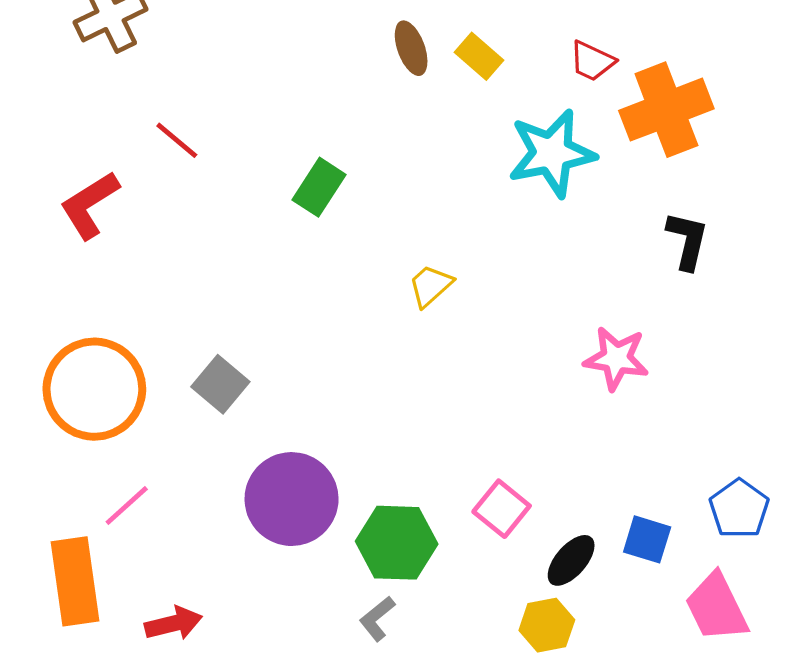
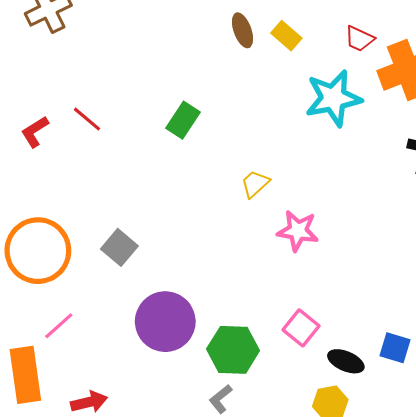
red line: (177, 140) -> (87, 119), moved
red L-shape: (90, 205) -> (35, 132), size x0.7
pink star: (616, 358) -> (298, 231), moved
black ellipse: (571, 560) -> (346, 361), turned 72

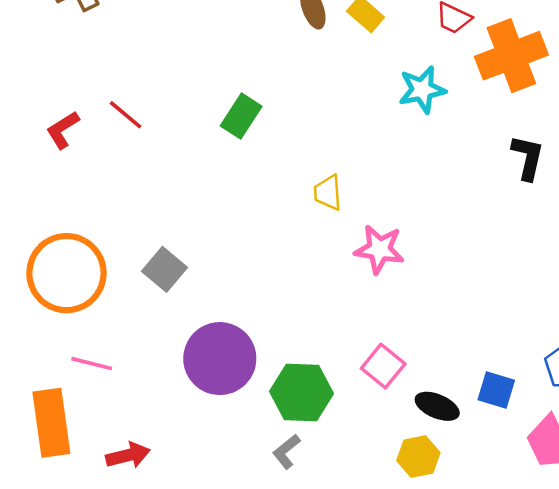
cyan star: (333, 98) -> (422, 90), size x0.7
yellow trapezoid: (255, 184) -> (328, 193), turned -52
pink line: (59, 326) -> (92, 364), turned 56

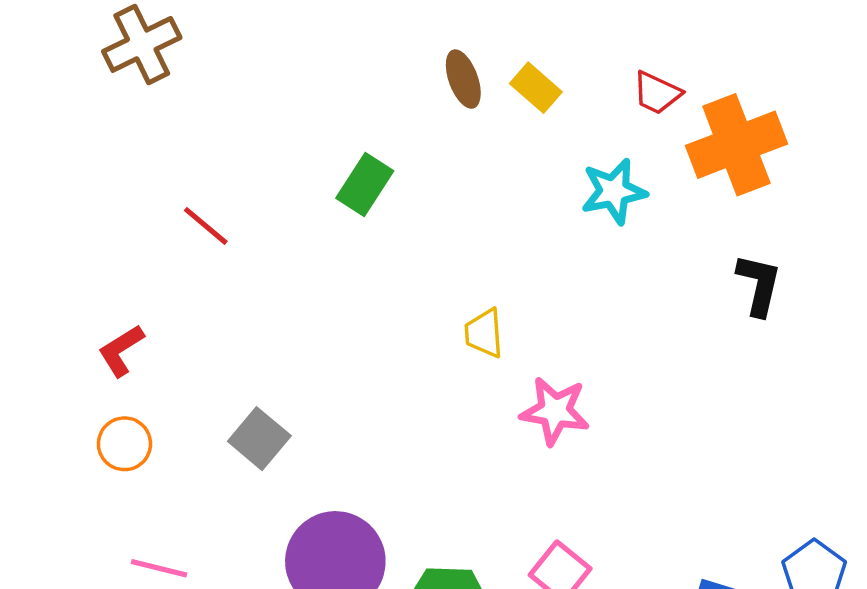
green rectangle: (241, 116) -> (365, 184), moved
red L-shape: (63, 130) -> (121, 350), moved
orange circle: (66, 273) -> (124, 444), size x0.5

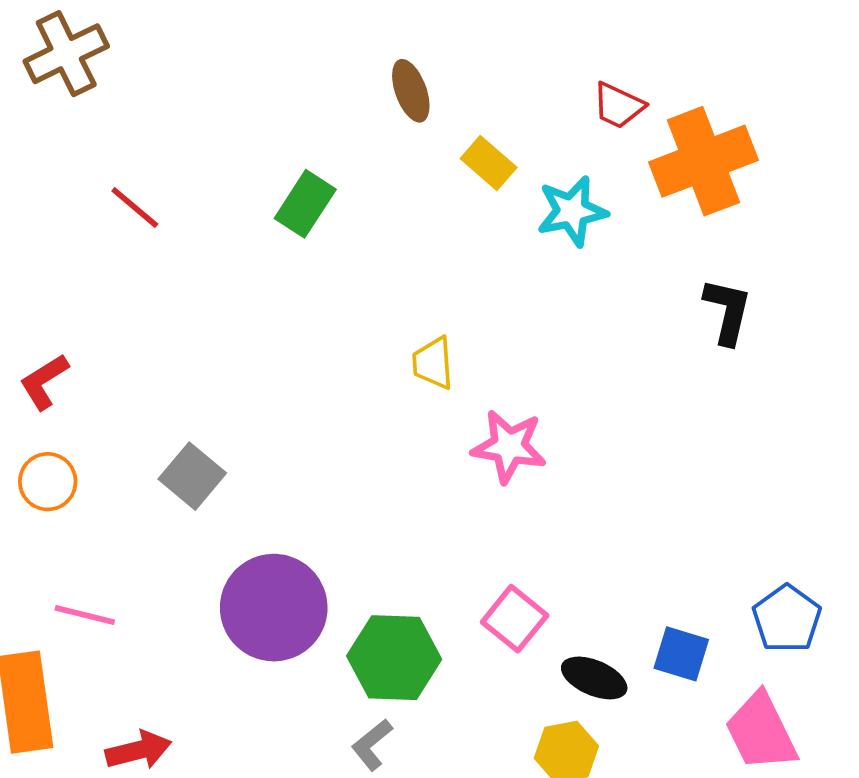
yellow rectangle: (536, 88) -> (489, 163), moved
red line: (206, 226) -> (135, 207), moved

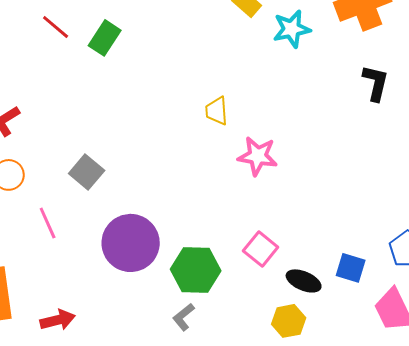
green rectangle: (305, 204) -> (105, 38), moved
pink line: (85, 615) -> (48, 223), moved, turned 52

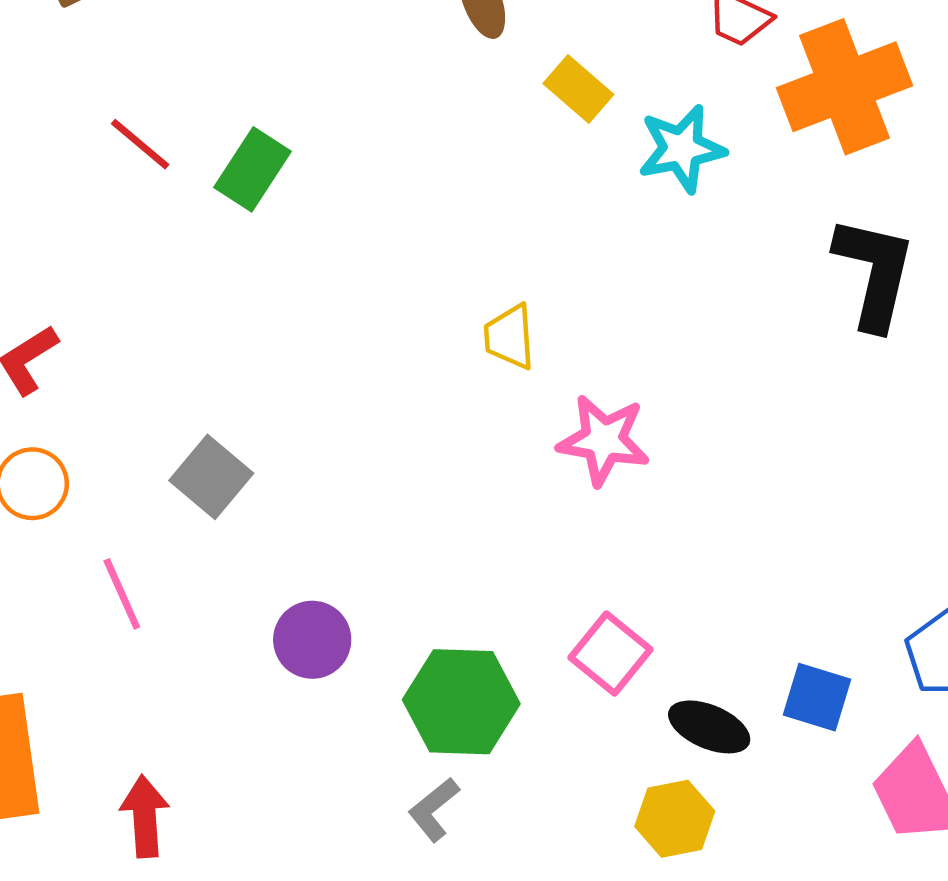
black L-shape: (376, 83) -> (874, 273), size x1.4
purple circle: (131, 243) -> (312, 640), size x0.6
red arrow: (58, 320) -> (145, 816), turned -80

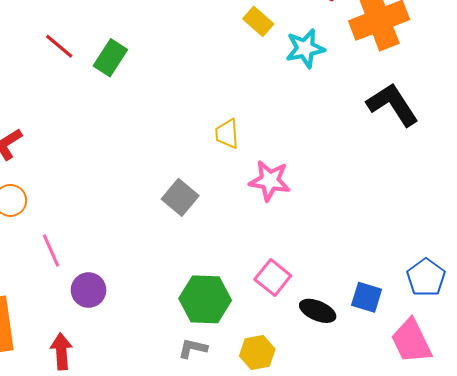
black L-shape: (874, 273) -> (393, 105), turned -46
gray square: (211, 477) -> (180, 197), moved
purple circle: (312, 640) -> (89, 290), moved
gray L-shape: (434, 810) -> (193, 348), turned 52
yellow hexagon: (675, 819) -> (257, 353), moved

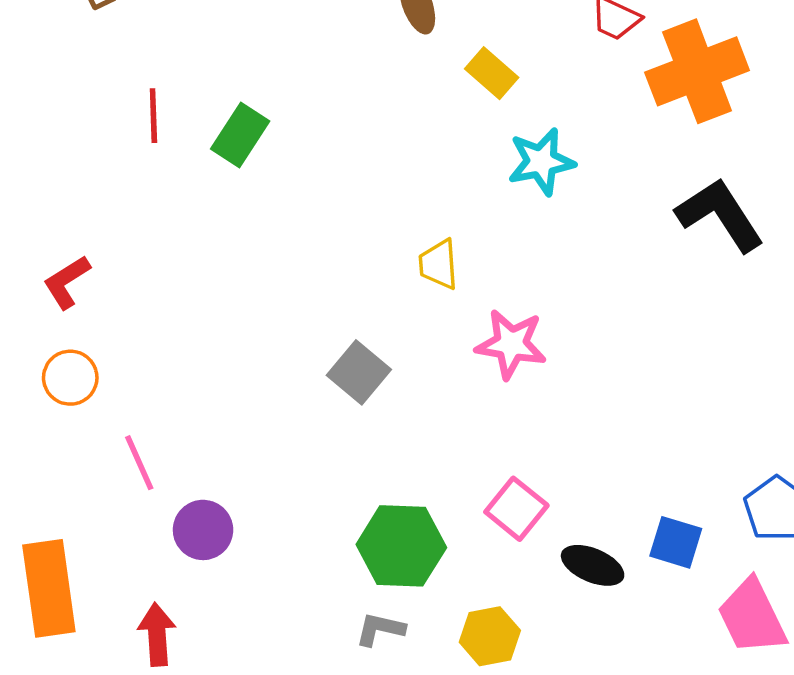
red line: (59, 46) -> (153, 116), turned 48
cyan star: (305, 48) -> (541, 162), moved

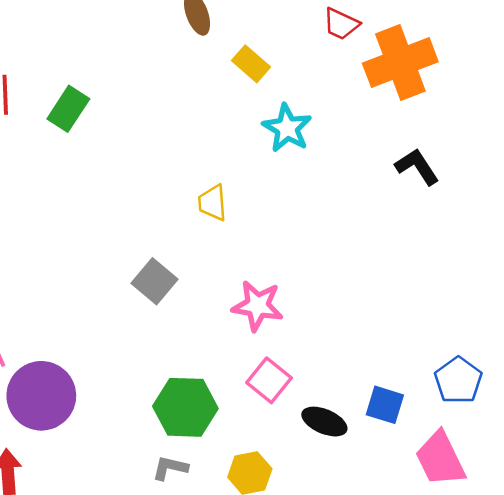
cyan star: (541, 162) -> (287, 128), turned -30
black L-shape: (720, 215) -> (417, 167), size x0.7
pink star: (511, 344) -> (257, 306), moved
purple circle: (203, 530) -> (41, 396), size x1.6

